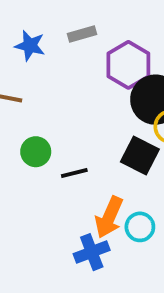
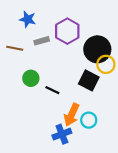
gray rectangle: (82, 34) -> (42, 41), moved
purple hexagon: (128, 65) -> (67, 31), moved
black line: (74, 173) -> (52, 90), turned 40

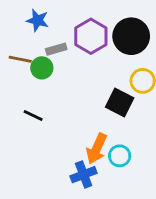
black circle: (97, 49) -> (131, 36), moved
green circle: (31, 78) -> (42, 68), moved
black line: (52, 90) -> (33, 115), moved

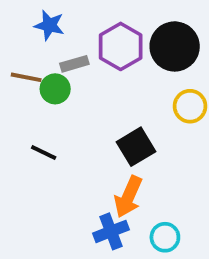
black square: (120, 103) -> (136, 147), moved, turned 32
cyan circle: (120, 156) -> (165, 237), moved

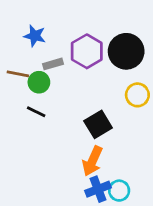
black line: (44, 152) -> (36, 112), moved
blue cross: (111, 231) -> (98, 189), moved

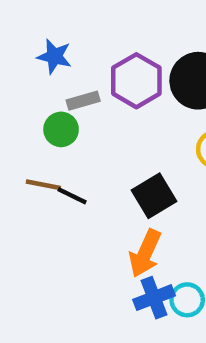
brown line: (18, 74) -> (43, 185), moved
black line: (36, 112) -> (72, 196), moved

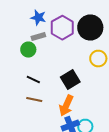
blue star: (54, 56) -> (38, 18), moved
brown line: (43, 185) -> (34, 100), moved

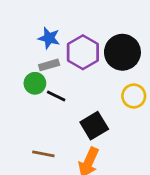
black line: (33, 80) -> (56, 96), moved

